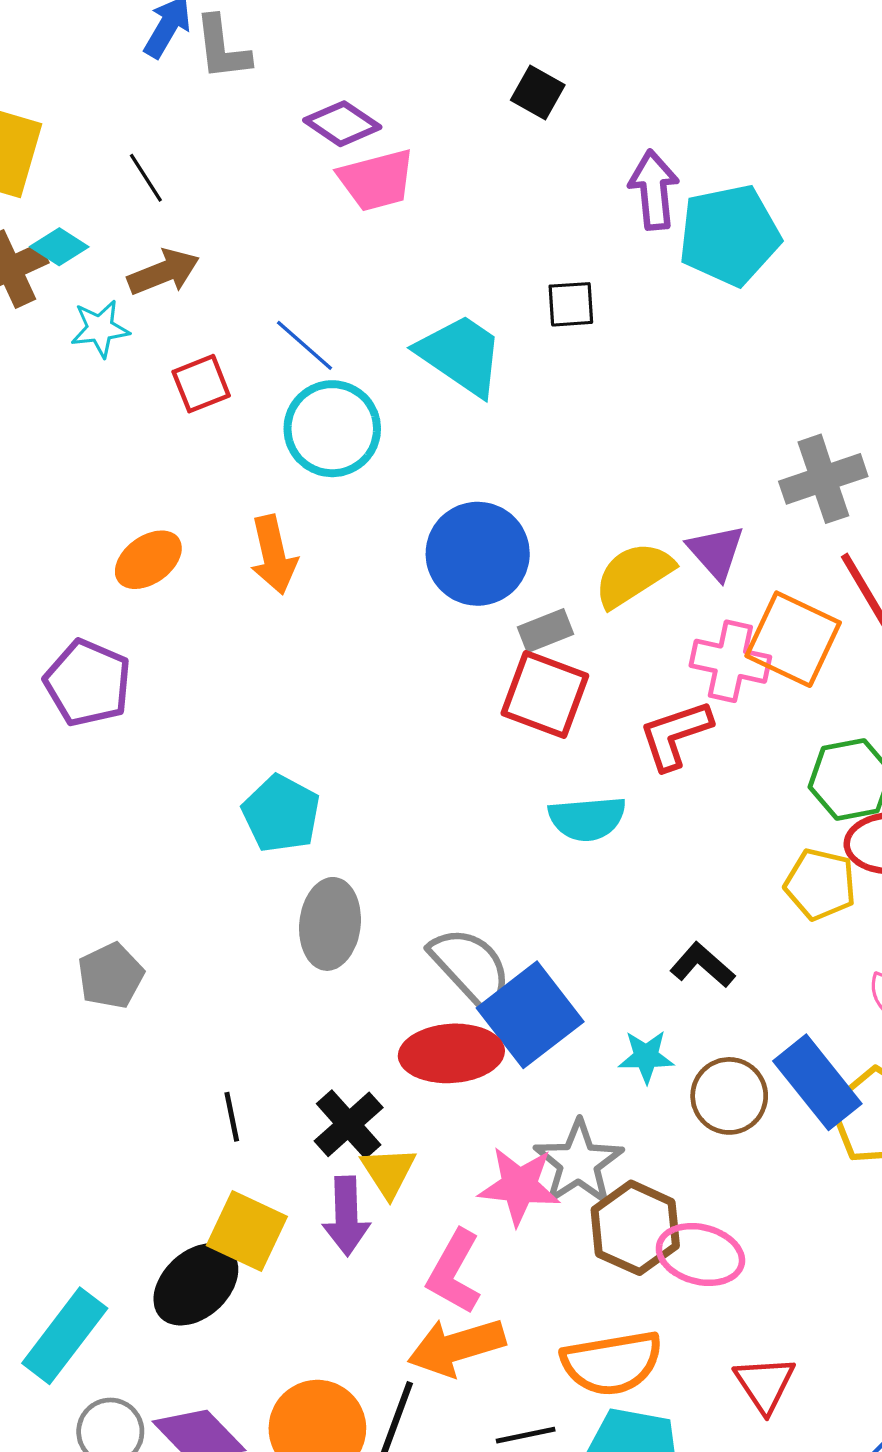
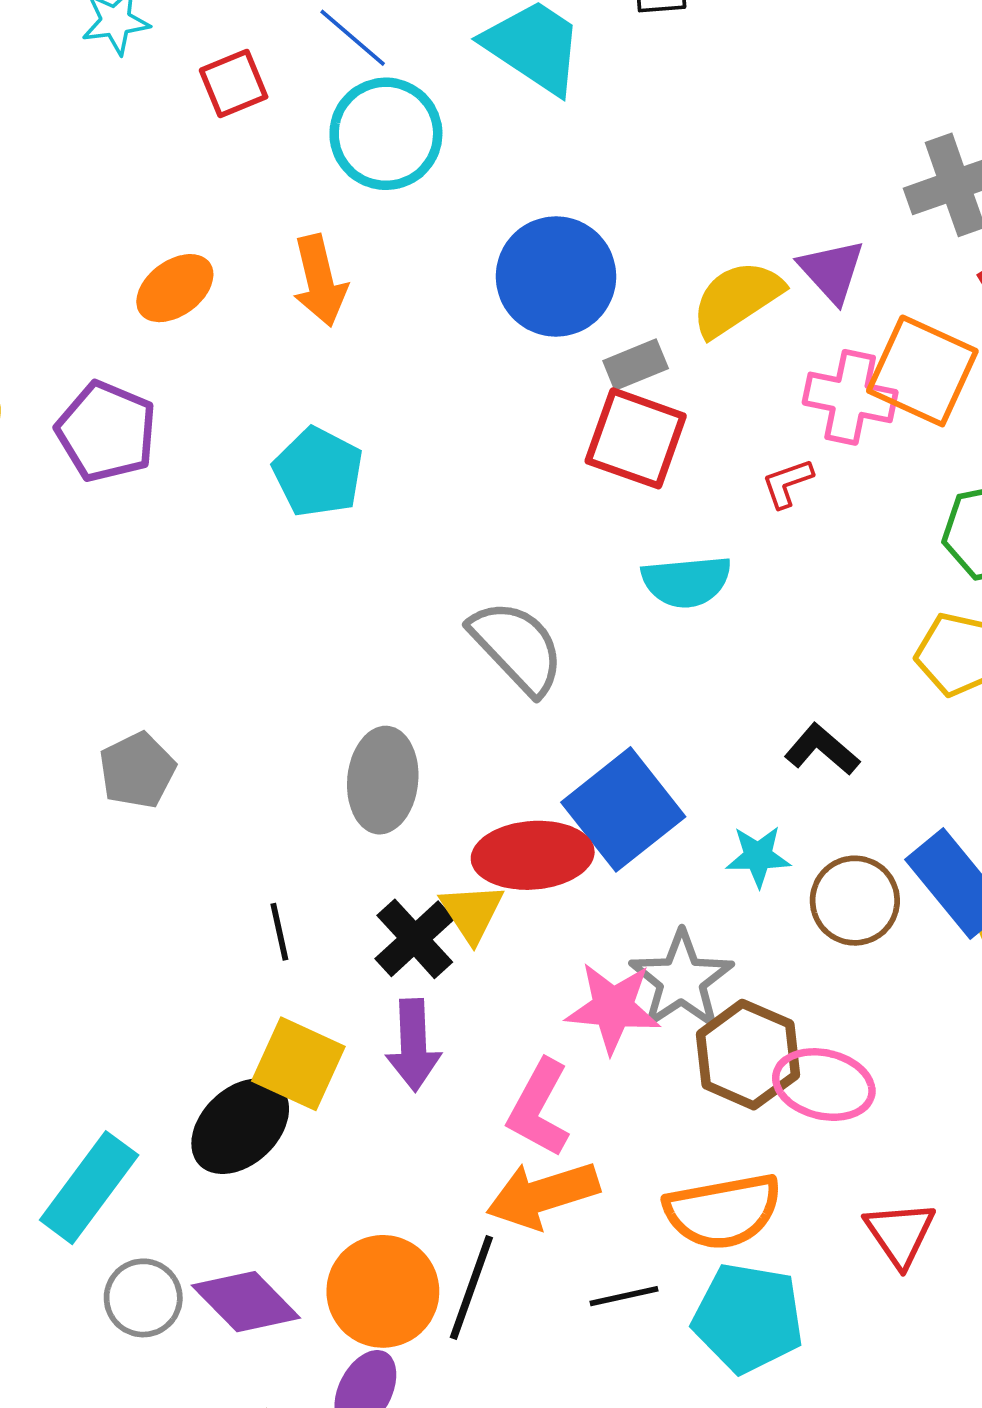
red L-shape: (675, 735) -> (787, 483), size x0.6
cyan pentagon: (281, 814) -> (318, 472), moved
gray ellipse: (330, 924) -> (383, 780), moved
gray semicircle: (471, 968) -> (517, 647), moved
yellow triangle: (389, 1172) -> (472, 912), moved

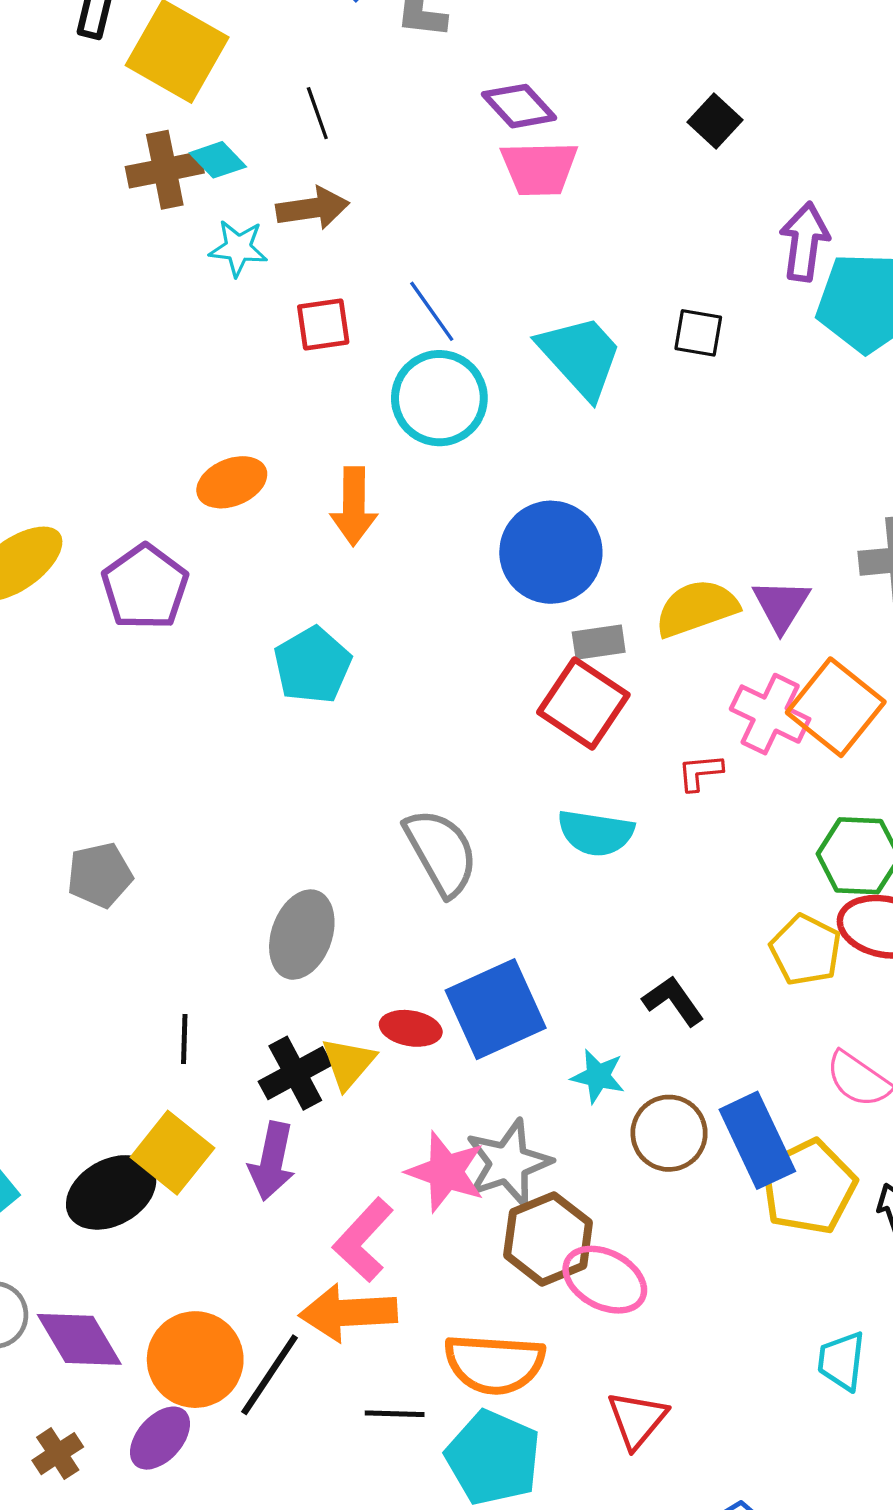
red ellipse: (533, 855) -> (411, 1028), size x0.6

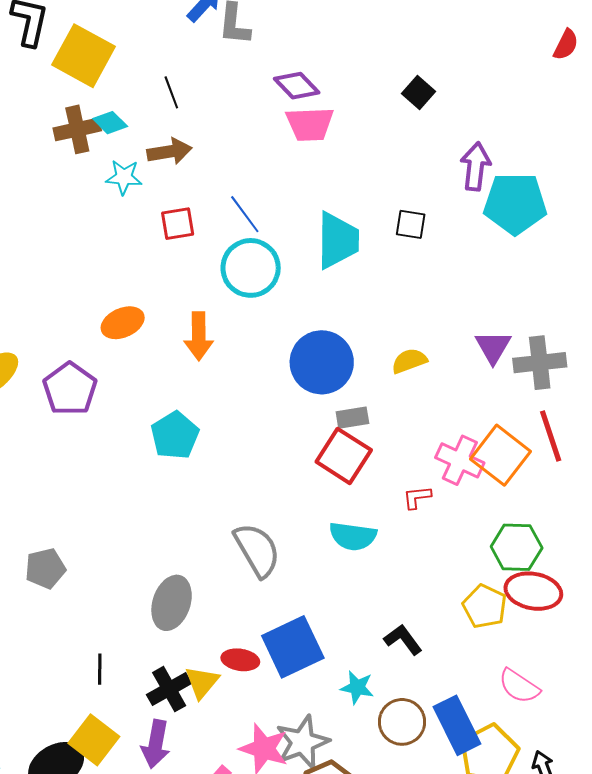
cyan trapezoid: (580, 356) -> (338, 240), turned 44
purple triangle: (781, 605) -> (493, 347), moved
yellow semicircle: (697, 608) -> (409, 361), moved, size x0.7

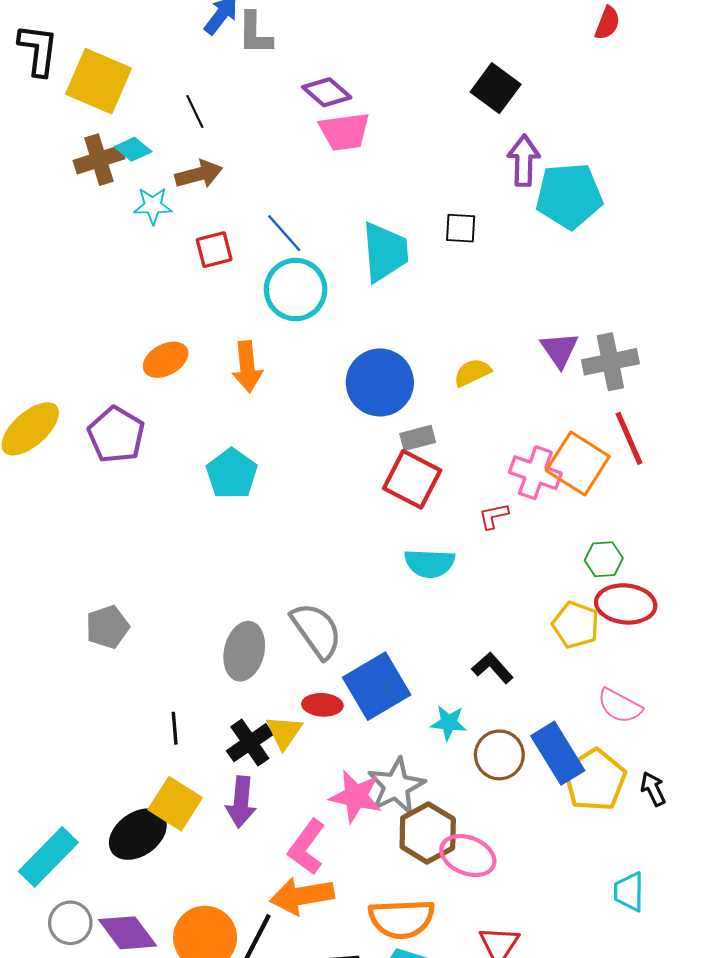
black square: (419, 93) -> (496, 88), moved, size x1.4
green hexagon: (517, 547) -> (604, 559), size x0.7
gray semicircle: (257, 550) -> (317, 630), moved

